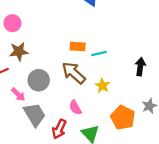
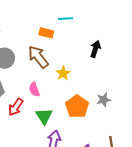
cyan line: (99, 53) -> (66, 19), moved
black arrow: (140, 67) -> (95, 49), moved

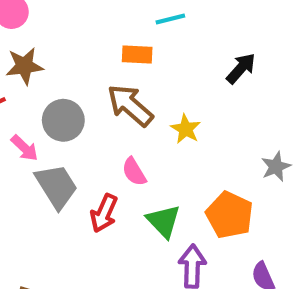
black arrow: (95, 49) -> (241, 68), turned 35
orange pentagon: (77, 106) -> (230, 215), moved

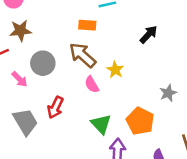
pink semicircle: (134, 172) -> (92, 84), moved
gray trapezoid: (56, 186) -> (25, 122), moved
red arrow: (104, 213) -> (55, 107), moved

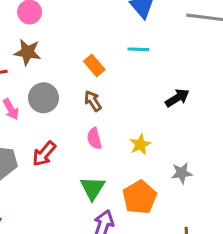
orange rectangle: (87, 25) -> (94, 65), moved, turned 30
brown arrow: (83, 55) -> (93, 101), size x0.6
yellow star: (115, 70) -> (140, 144), moved

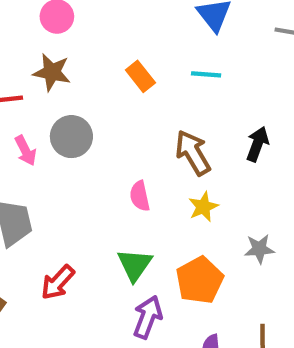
orange rectangle: (94, 65) -> (140, 76), moved
black arrow: (177, 98) -> (257, 144), turned -40
brown arrow: (93, 101) -> (193, 153), moved, size x1.5
red arrow: (44, 154) -> (58, 282), moved

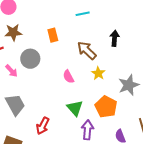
orange rectangle: (140, 76) -> (53, 35), moved, turned 40
gray star: (259, 249) -> (129, 85), size x1.5

